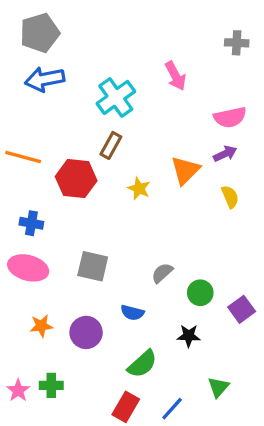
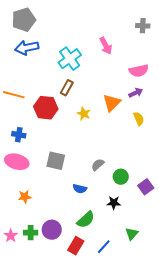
purple circle: (86, 332) -> (52, 230), moved

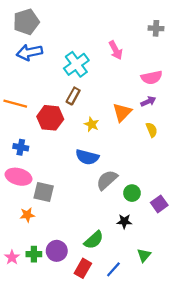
gray square: (56, 161) -> (44, 192), moved
gray semicircle: (98, 165) -> (107, 180), size x1.5
blue semicircle: (80, 189) -> (87, 157), moved, size x1.5

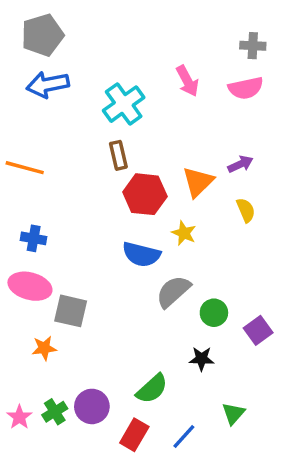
pink semicircle: (152, 77) -> (246, 88), moved
brown rectangle: (73, 96) -> (118, 155), turned -42
red hexagon: (50, 118) -> (145, 194), moved
yellow star: (92, 124) -> (184, 233), moved
green cross: (34, 254) -> (55, 412), turned -32

